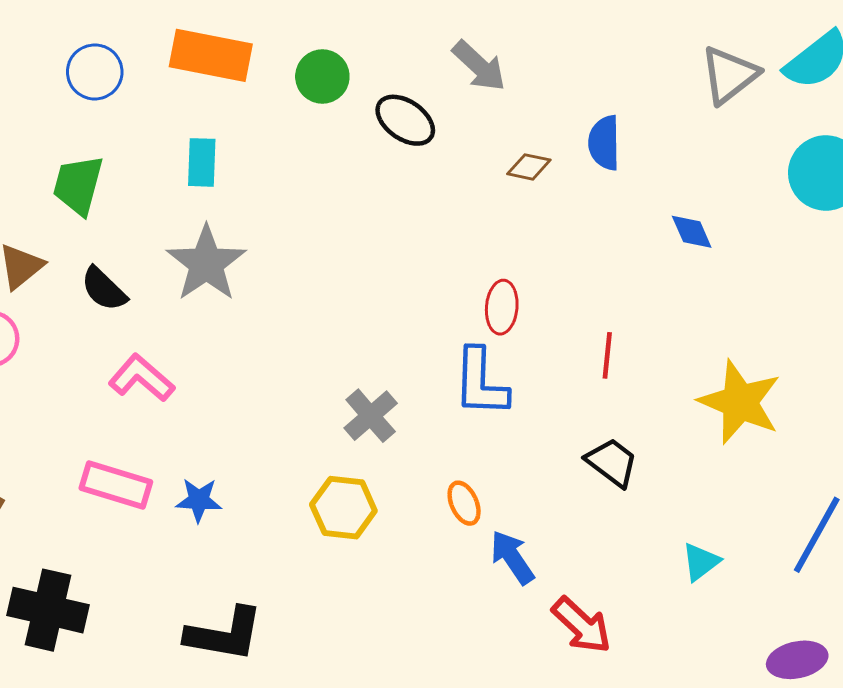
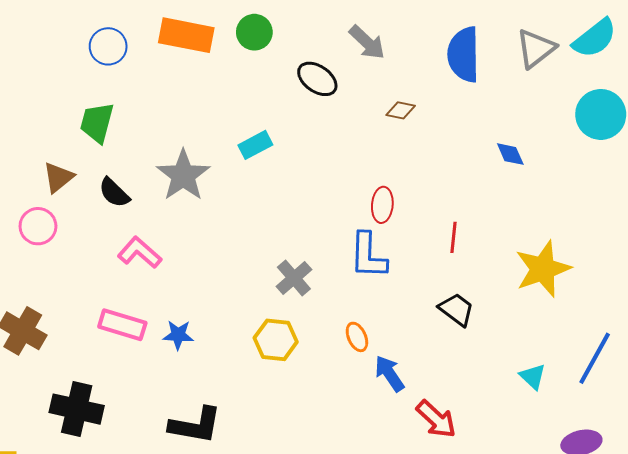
green circle: (322, 76) -> (254, 32), moved
blue semicircle: (604, 143) -> (464, 55), moved, size x1.5
cyan rectangle: (202, 162) -> (255, 145), moved, turned 60
yellow star: (740, 402) -> (543, 269), turned 30
cyan triangle: (701, 562) -> (533, 377), moved, turned -40

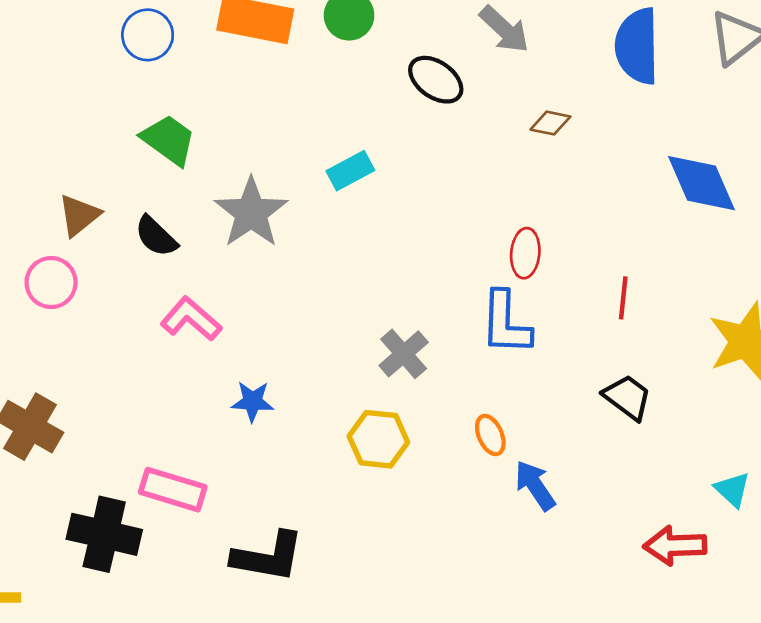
green trapezoid: (97, 123) -> (169, 140), moved, turned 111
blue diamond: (510, 154) -> (702, 183), size x1.8
pink rectangle: (122, 325) -> (173, 490), moved
blue star: (178, 335) -> (252, 401), moved
red arrow: (436, 419) -> (675, 546), moved, turned 135

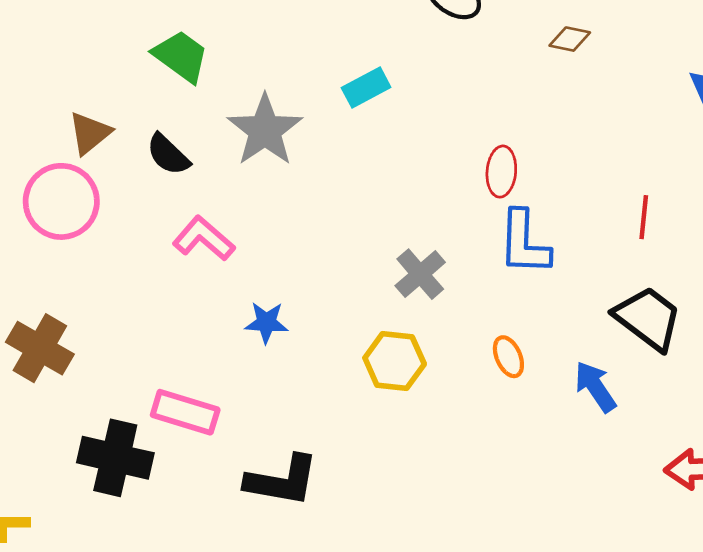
red ellipse: (525, 253) -> (501, 172), moved
pink circle: (51, 283) -> (61, 201), size x1.4
black trapezoid: (627, 397) -> (648, 318), size x1.4
blue arrow: (535, 485) -> (595, 387), moved

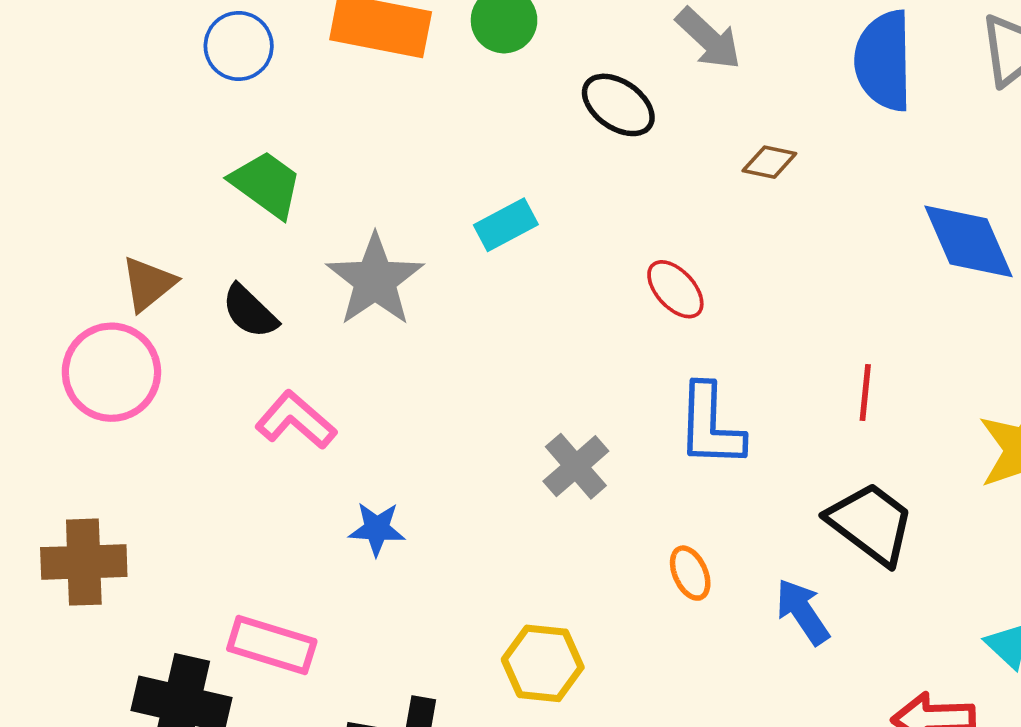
red ellipse: (501, 172) -> (675, 289), moved, turned -48
brown cross: (40, 348) -> (84, 562), turned -32
yellow hexagon: (395, 361) -> (543, 663), moved

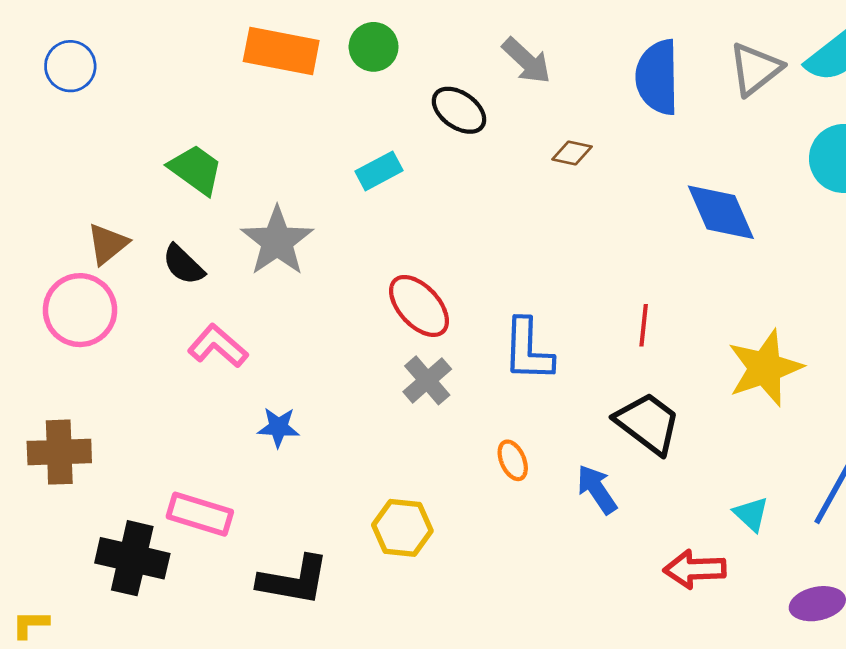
blue circle: (239, 46) -> (70, 66), moved
cyan rectangle: (506, 225) -> (379, 171), moved
red ellipse: (675, 289) -> (419, 306), moved, size x1.4

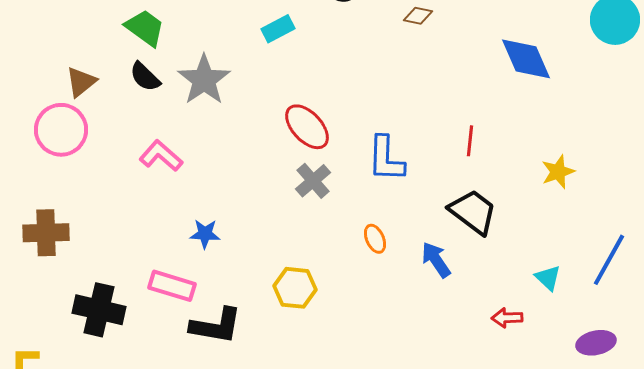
black semicircle: (183, 265) -> (145, 77), moved
yellow star: (765, 368) -> (558, 172), size x0.6
blue star: (278, 427) -> (205, 234), moved
pink rectangle: (200, 514) -> (172, 286), moved
red arrow: (695, 569) -> (507, 318), size x0.7

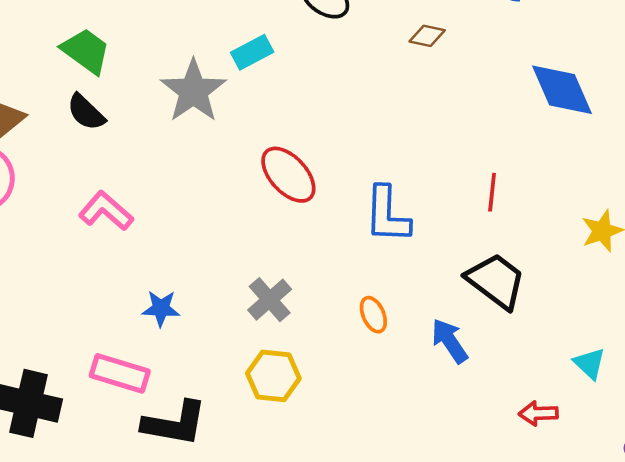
gray star: (204, 80) -> (193, 91), moved
gray cross: (313, 181) -> (270, 300), moved

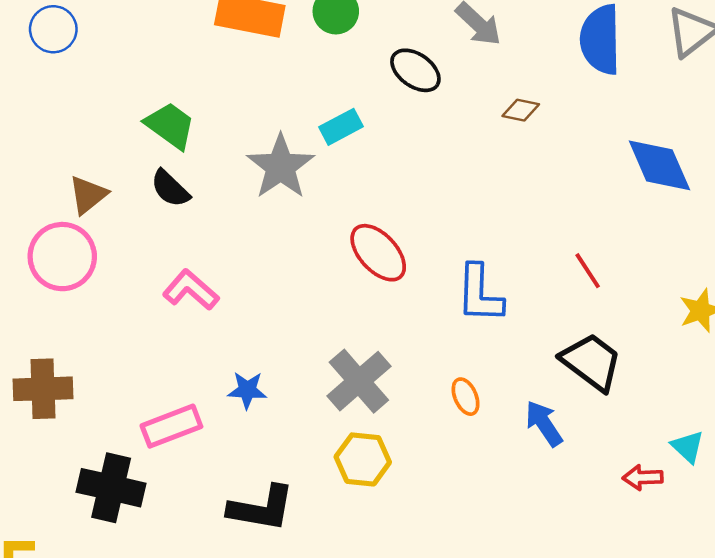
red line: (492, 192) -> (588, 271), turned -39
gray cross: (270, 300) -> (359, 381), size x1.4
pink rectangle: (120, 373) -> (171, 426), moved, turned -38
red arrow: (538, 413) -> (643, 477), moved

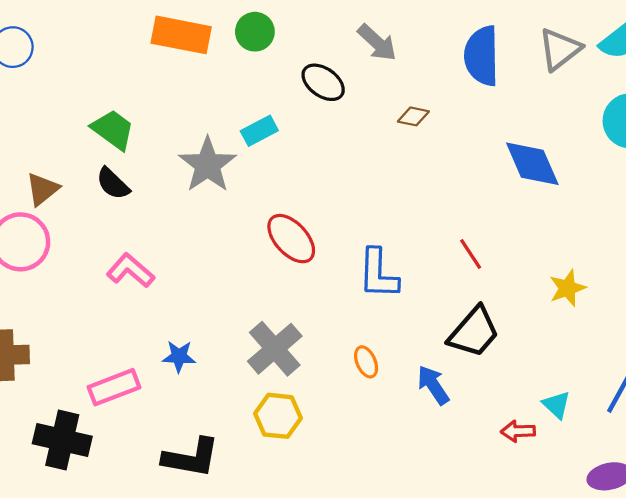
black trapezoid: (591, 362) -> (474, 332), turned 94

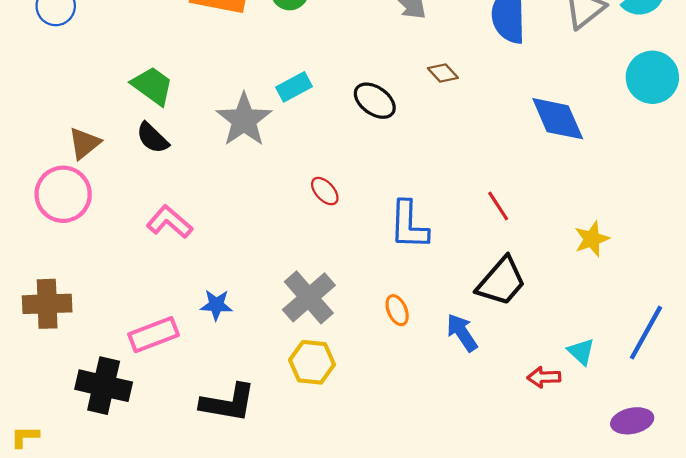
black ellipse: (323, 82) -> (375, 101), moved
brown diamond: (413, 116) -> (443, 73), turned 36
red ellipse: (291, 239) -> (325, 191), size x0.6

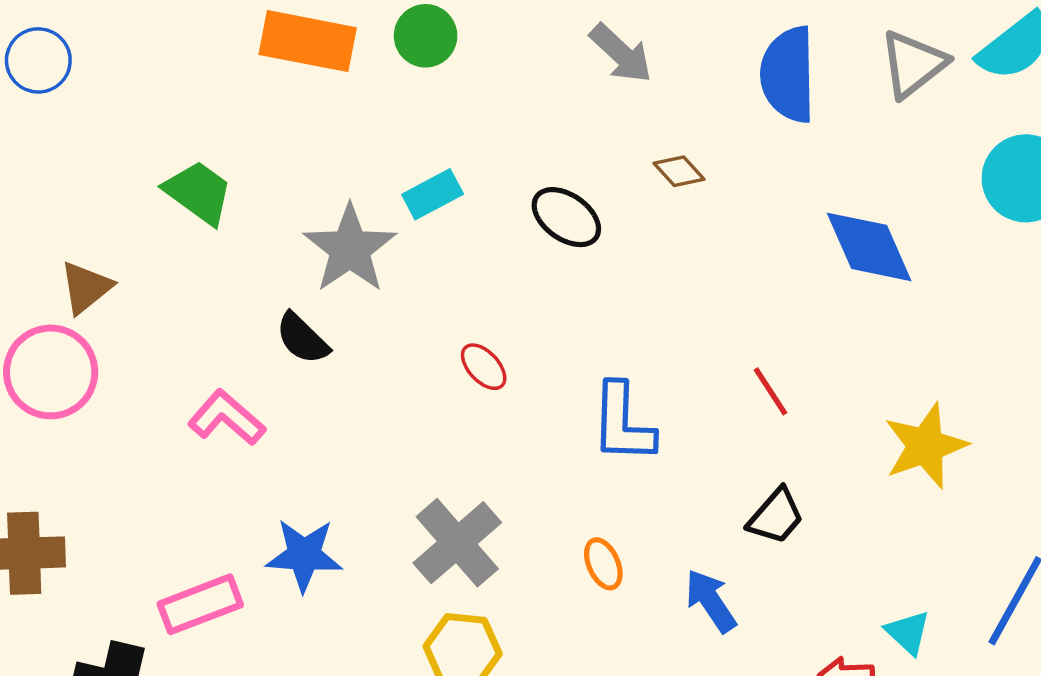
black semicircle: (152, 138) -> (302, 339), moved
yellow star: (592, 239) -> (925, 446), size x1.4
black trapezoid: (501, 281) -> (776, 516), size x0.7
blue star: (216, 305) -> (304, 555), size x1.4

